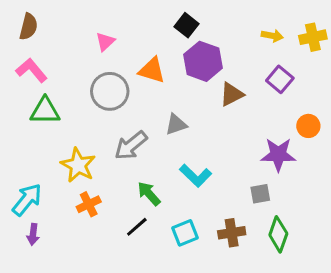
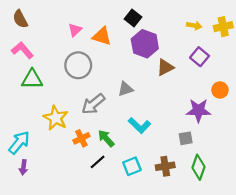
brown semicircle: (28, 27) -> (20, 19), turned 138
orange triangle: (152, 70) -> (102, 36), moved
orange cross: (89, 204) -> (81, 138), moved

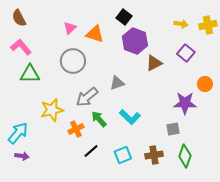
yellow star: (56, 118) -> (52, 110), turned 30
green arrow: (106, 138) -> (99, 119), moved
purple arrow: (23, 167) -> (22, 156), turned -88

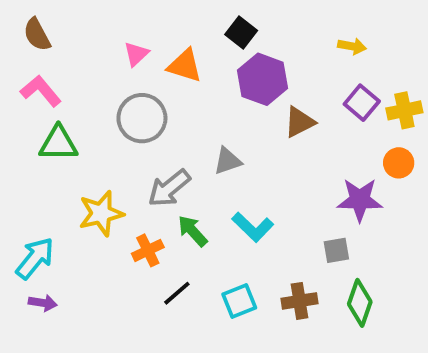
yellow cross: (208, 25) -> (404, 110), moved

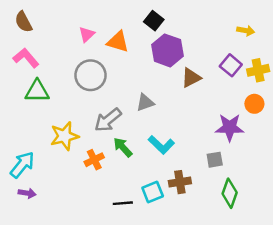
yellow arrow: (352, 46) -> (246, 31), moved
black line: (177, 293) -> (123, 203), moved, turned 36
brown cross: (299, 301) -> (180, 182), moved

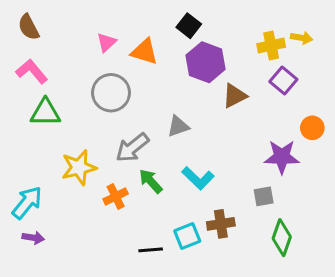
yellow cross: (258, 70) -> (271, 45), moved

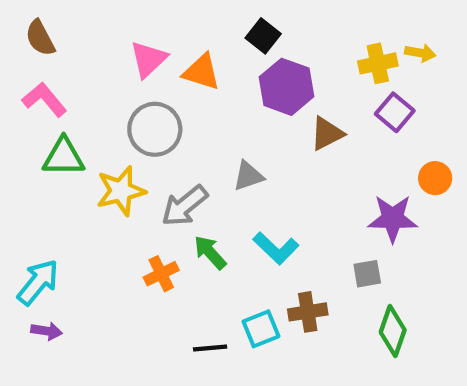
pink triangle: (106, 42) -> (148, 59), size x1.4
yellow star: (79, 167) -> (121, 191), moved

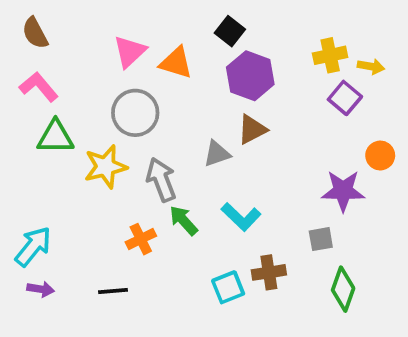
yellow arrow: (420, 53) -> (371, 66), moved
brown triangle: (327, 134) -> (252, 130), moved
gray arrow: (185, 206) -> (161, 180), turned 108
black line: (210, 348) -> (113, 291), moved

